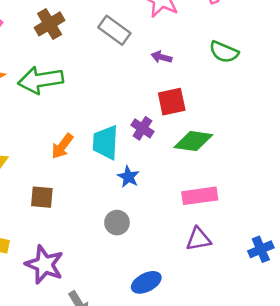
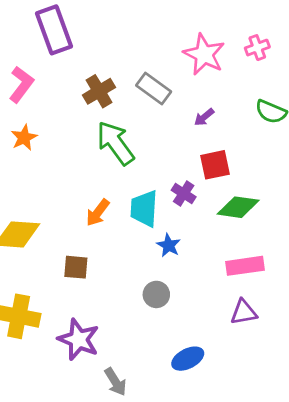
brown cross: (50, 24) -> (99, 91), moved
purple arrow: (162, 57) -> (204, 117), turned -54
green arrow: (41, 80) -> (115, 143), moved, turned 63

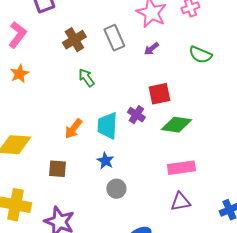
gray rectangle: (154, 88) -> (114, 38), turned 30
purple arrow: (204, 117) -> (151, 49), moved
green arrow: (115, 143) -> (86, 78), size x0.6
blue star: (169, 245) -> (105, 161), moved

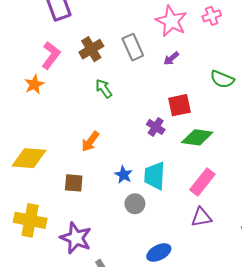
pink L-shape: (17, 35) -> (51, 55), moved
green semicircle: (200, 55) -> (222, 79), moved
cyan trapezoid: (107, 126) -> (155, 176), moved
pink rectangle: (181, 168) -> (202, 182), turned -44

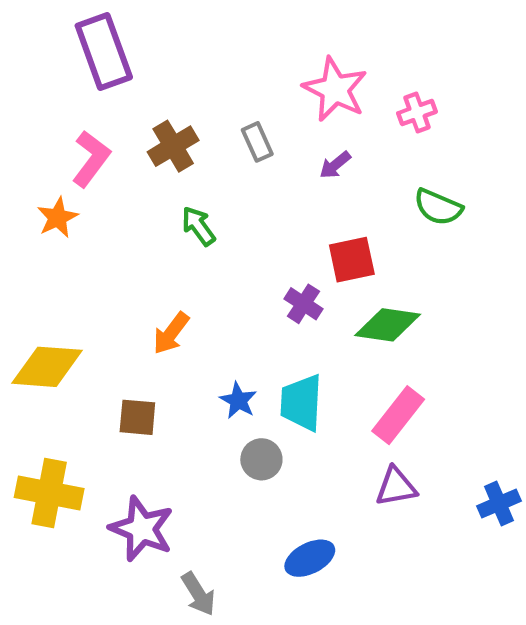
pink cross: (212, 16) -> (417, 112), moved
gray rectangle: (133, 47) -> (257, 142), size x0.7

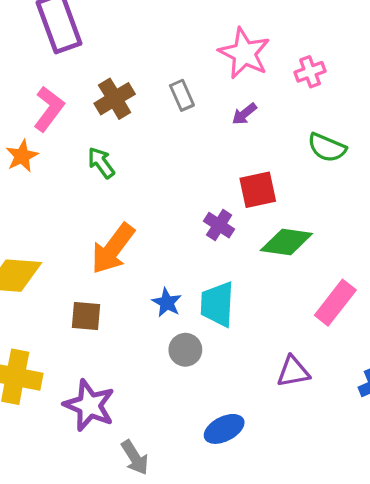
green arrow: (198, 226) -> (101, 163), moved
orange arrow: (171, 333) -> (113, 249), size x1.5
pink rectangle: (398, 415) -> (335, 303), moved

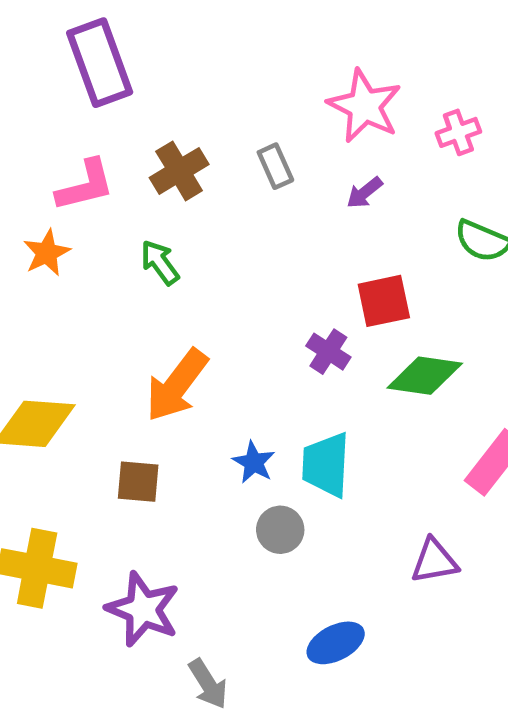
pink L-shape: (49, 109) -> (85, 185), turned 39

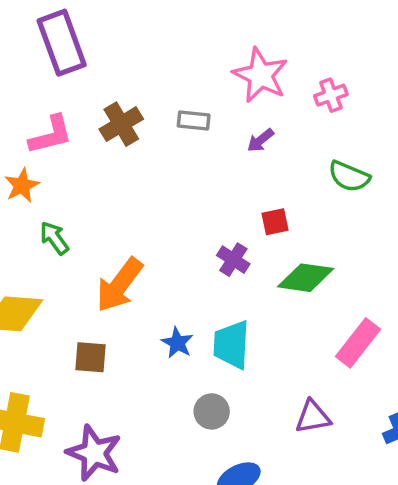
gray rectangle: (275, 166) -> (194, 120), turned -60
green arrow: (160, 262) -> (54, 238), moved
red square: (384, 301) -> (275, 222), size x0.7
gray circle: (280, 530) -> (212, 411), moved

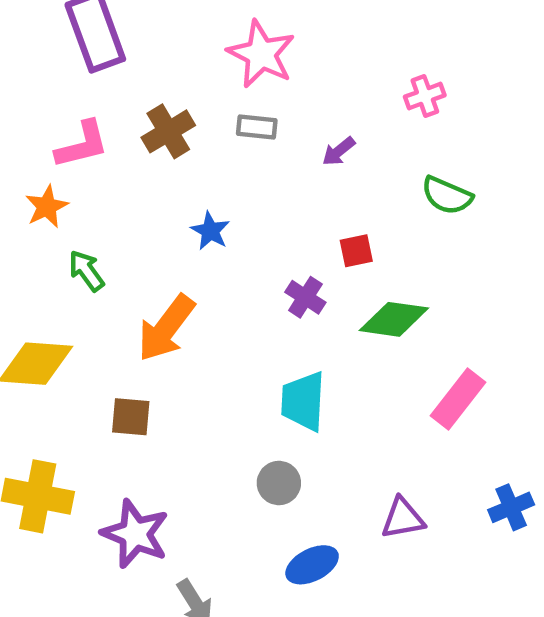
pink star: (260, 75) -> (261, 54), moved
blue star: (177, 343) -> (210, 231), moved
purple triangle: (313, 417) -> (403, 518), moved

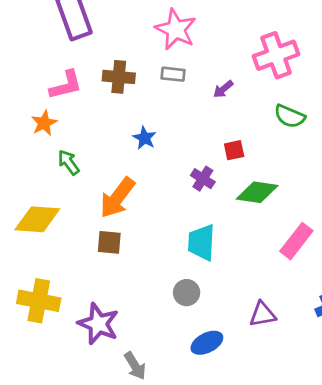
pink cross: (425, 96) -> (276, 55), size x1.8
brown cross: (168, 131) -> (119, 77), turned 36
brown square: (131, 417) -> (109, 242), moved

